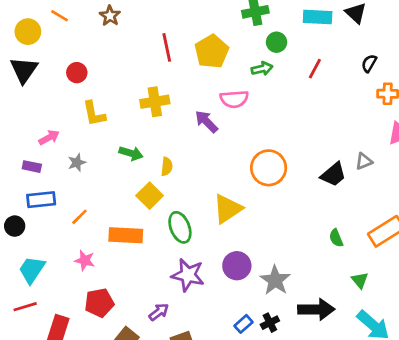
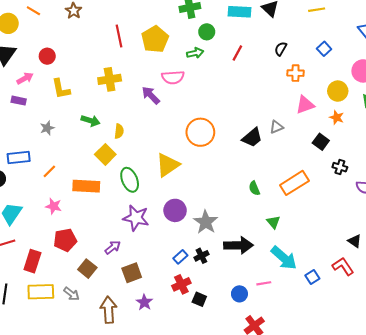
pink arrow: (49, 137) -> (25, 78), moved
purple rectangle: (32, 167) -> (19, 101), moved

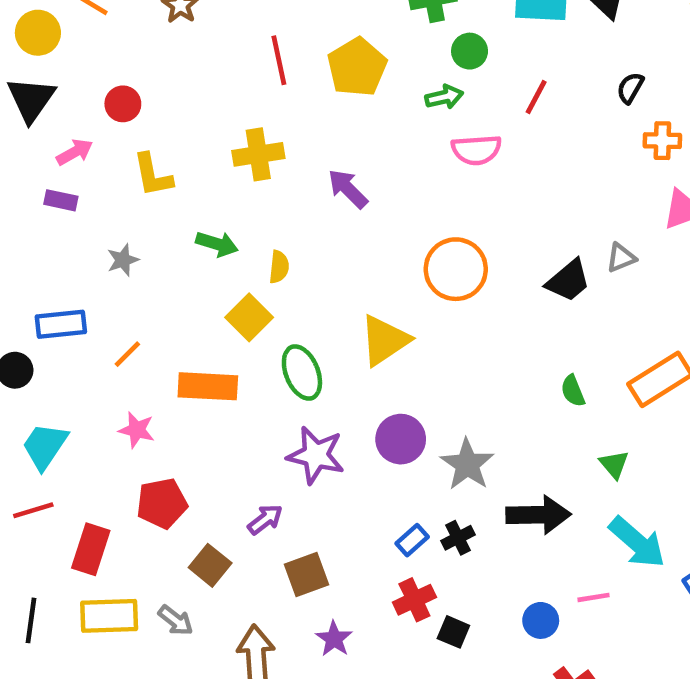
pink semicircle: (173, 77) -> (476, 150), moved

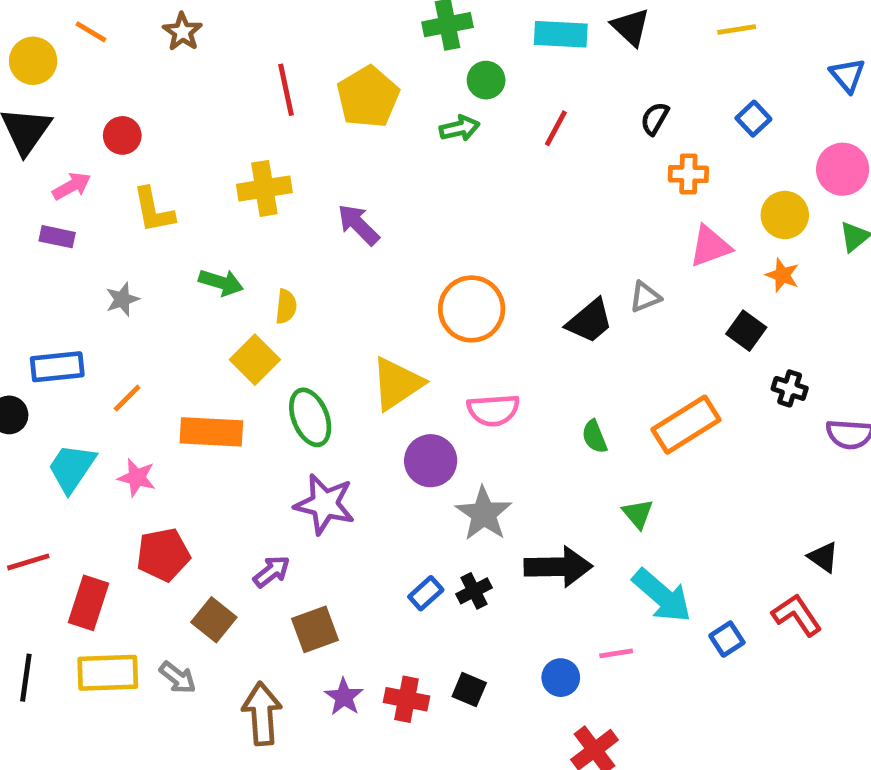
pink semicircle: (476, 150) -> (493, 410), moved
purple circle: (401, 439) -> (431, 461), moved
cyan trapezoid: (45, 446) -> (72, 468), moved
red cross: (414, 600) -> (407, 699), moved, turned 36

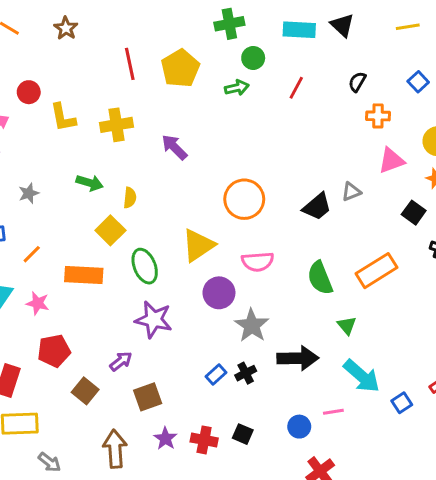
yellow L-shape: (154, 210) -> (63, 117), moved
green semicircle: (594, 437) -> (320, 278), size x1.6
gray arrow: (178, 678) -> (50, 462), moved

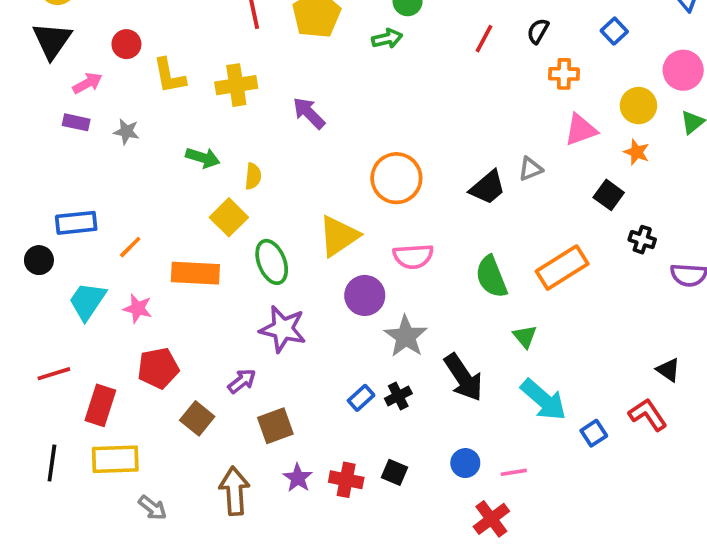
red line: (296, 88) -> (484, 39), moved
gray star: (29, 193) -> (126, 132), moved, turned 30
black arrow: (298, 358) -> (463, 377), turned 57
pink line: (333, 412) -> (514, 472), moved

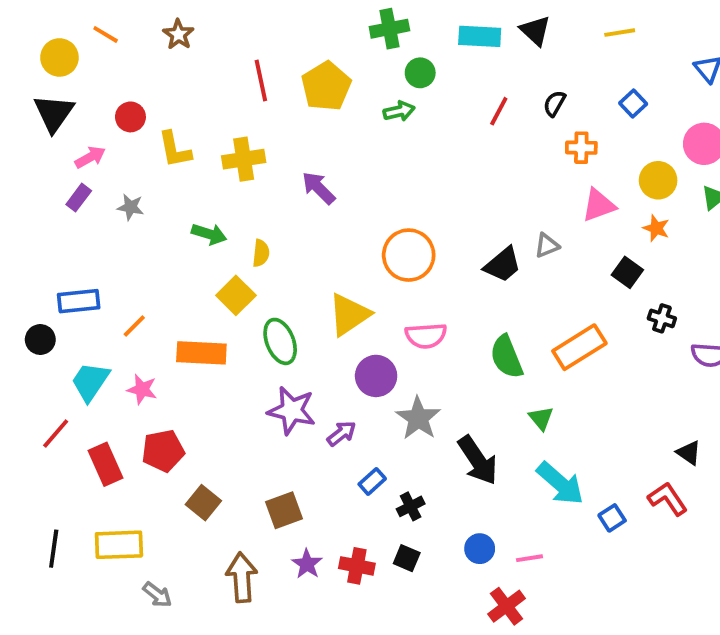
purple rectangle: (76, 122) -> (79, 198), turned -65
red line: (54, 374) -> (56, 434), moved, turned -32
purple arrow: (242, 381) -> (342, 434), moved
black cross: (398, 396) -> (411, 506), moved
red rectangle: (100, 405) -> (106, 464), moved, turned -42

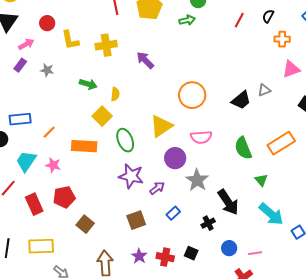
black cross: (411, 506) -> (208, 223), moved
brown square: (284, 510) -> (136, 220), moved

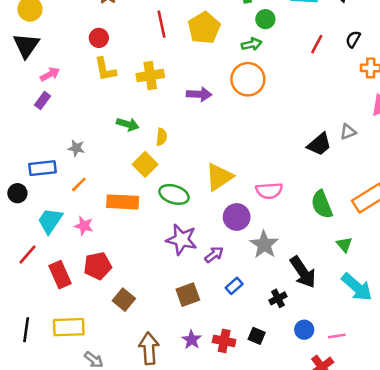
red circle: (47, 23) -> (99, 38), moved
purple arrow: (145, 60) -> (199, 94), turned 138
gray star: (47, 70) -> (76, 148), moved
orange circle: (192, 95) -> (248, 79), moved
green ellipse: (125, 140) -> (174, 194), turned -50

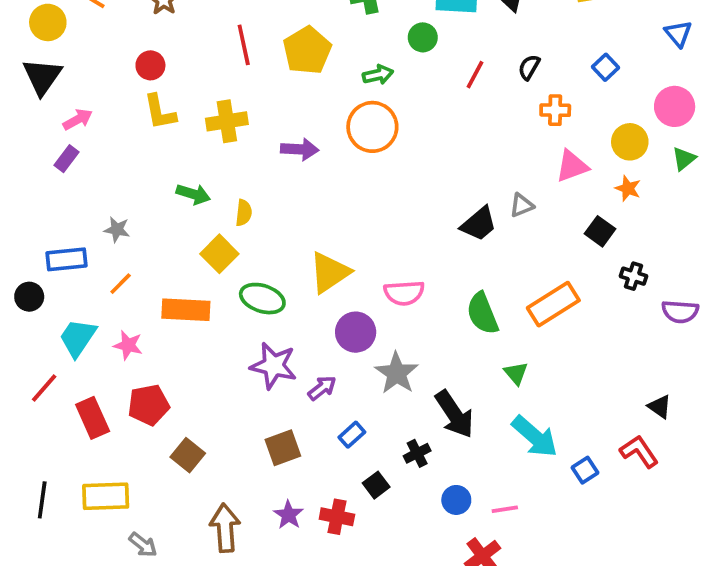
green circle: (265, 19) -> (423, 37), moved
black square: (257, 336) -> (376, 485), moved, turned 30

